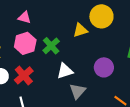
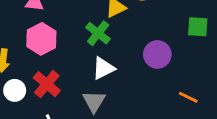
green cross: (51, 46) -> (98, 33), moved
gray triangle: (78, 91) -> (94, 101), moved

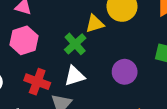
red cross: (47, 84) -> (37, 82), moved, turned -30

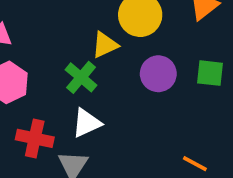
purple circle: (125, 72) -> (158, 74), moved

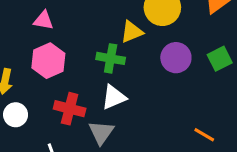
green square: (210, 73) -> (220, 59), turned -35
green cross: (81, 77) -> (111, 58), turned -32

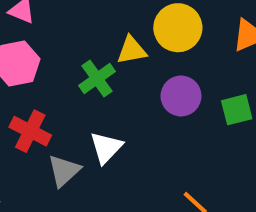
green cross: (111, 58) -> (97, 78), turned 32
white triangle: (114, 97) -> (106, 148), moved, turned -36

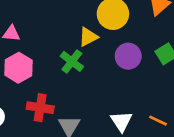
white triangle: (106, 148) -> (121, 121), moved

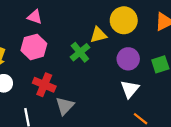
white triangle: (121, 121) -> (130, 89), moved

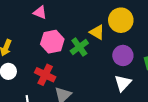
yellow triangle: (98, 35) -> (97, 32), turned 42
pink hexagon: (34, 47) -> (52, 42), moved

